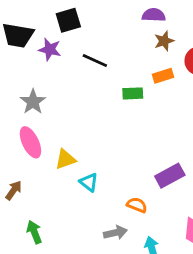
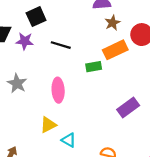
orange rectangle: (163, 76) -> (115, 50), size x1.5
pink ellipse: (30, 142) -> (58, 90), moved, turned 30
purple rectangle: (170, 176) -> (128, 108), moved

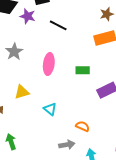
green rectangle: (94, 67) -> (83, 70), moved
yellow triangle: (48, 125) -> (22, 92), moved

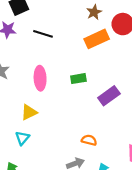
yellow triangle: (22, 92) -> (29, 112), moved
cyan triangle: (50, 109) -> (22, 138), moved, turned 40

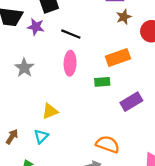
orange rectangle: (97, 39) -> (118, 58), moved
pink ellipse: (40, 78) -> (70, 63), moved
orange semicircle: (89, 140) -> (108, 144), size x1.5

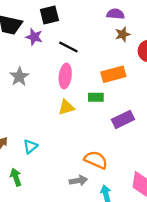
yellow triangle: (50, 111) -> (66, 107), moved

